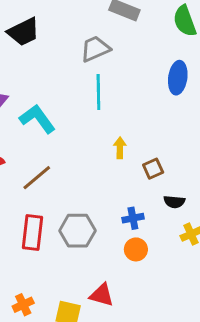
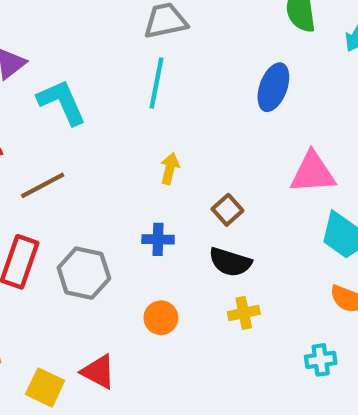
brown square: (153, 169) -> (227, 210), moved, turned -30
black semicircle: (174, 202) -> (230, 262), size x1.4
blue cross: (133, 218) -> (158, 239), moved

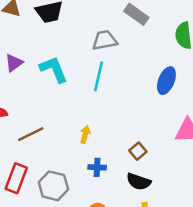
cyan L-shape: (62, 102) -> (54, 69), moved
yellow arrow: (170, 169) -> (85, 135), moved

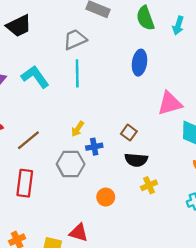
yellow arrow: (85, 135) -> (78, 129), turned -147
blue cross: (97, 167) -> (94, 147), moved
gray hexagon: (53, 186) -> (71, 164), moved

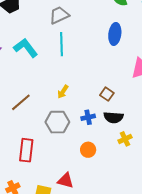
blue cross: (94, 147) -> (88, 117), moved
red rectangle: (25, 183) -> (26, 150), moved

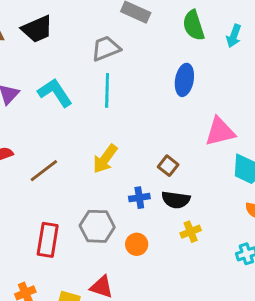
yellow arrow: (63, 92) -> (105, 159), size x1.5
gray hexagon: (57, 122) -> (97, 226), moved

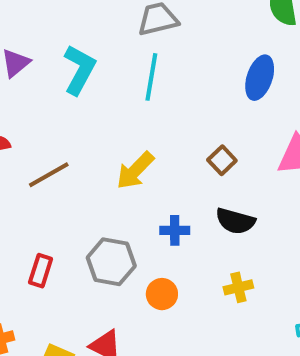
cyan L-shape: (55, 93) -> (79, 70), turned 54
brown square: (168, 166) -> (222, 160), moved
black semicircle: (176, 200) -> (235, 221), moved
red rectangle: (48, 240) -> (41, 271), size x0.7

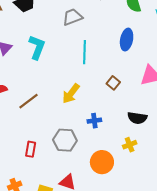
cyan line: (151, 77) -> (85, 52), moved
black semicircle: (235, 221) -> (137, 118), moved
orange circle: (162, 294) -> (102, 162), moved, size x1.5

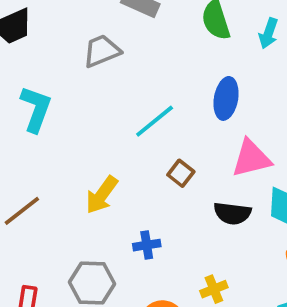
blue ellipse: (127, 40) -> (226, 98), moved
cyan line: (85, 52) -> (155, 121), moved, turned 50
black semicircle: (137, 118) -> (232, 213), moved

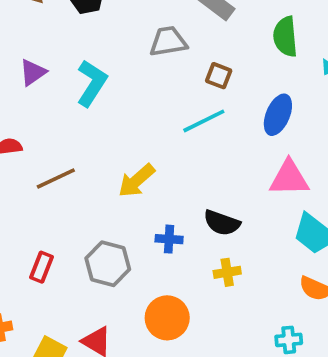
brown square: (181, 173) -> (219, 76), moved, turned -30
black semicircle: (232, 213) -> (222, 223), moved
yellow cross: (214, 289) -> (227, 272), moved

